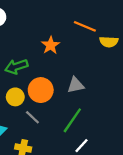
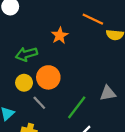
gray triangle: (76, 85) -> (108, 93), moved

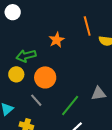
orange line: (93, 19) -> (87, 26), turned 48
yellow circle: (24, 83) -> (16, 74), moved

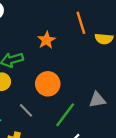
orange circle: (45, 77) -> (48, 84), moved

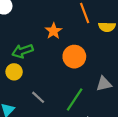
orange circle: (48, 84) -> (74, 57), moved

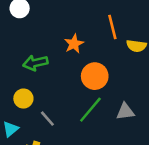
yellow circle: (14, 72) -> (23, 99), moved
green line: (75, 99) -> (90, 110), moved

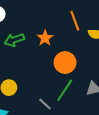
green arrow: (35, 63) -> (14, 40), moved
gray line: (47, 119) -> (45, 104), moved

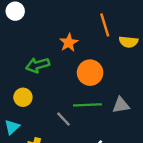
green arrow: (14, 40) -> (38, 65), moved
green line: (65, 90) -> (87, 105), turned 50

